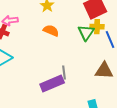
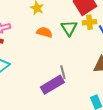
green triangle: (86, 33) -> (69, 28), moved

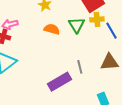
gray line: (63, 72) -> (80, 67), moved

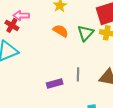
purple rectangle: (59, 82) -> (55, 83), size x0.7

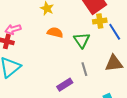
green triangle: (86, 33) -> (82, 40), moved

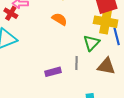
yellow cross: (100, 21) -> (106, 22), size x1.6
green triangle: (82, 40) -> (91, 43), moved

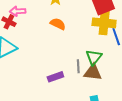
green triangle: (91, 43) -> (94, 57), moved
brown triangle: (106, 66) -> (93, 72), moved

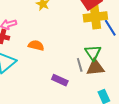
orange semicircle: (58, 24) -> (36, 45), moved
purple rectangle: (55, 77) -> (60, 80), turned 56

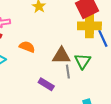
brown triangle: (95, 67) -> (61, 56), moved

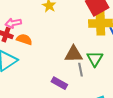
orange semicircle: (27, 47) -> (24, 39), moved

